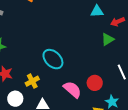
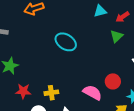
cyan ellipse: (53, 59) -> (66, 42), moved
yellow cross: (32, 81) -> (51, 93), turned 32

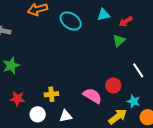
cyan ellipse: (66, 42) -> (71, 21), moved
red star: (23, 91) -> (17, 99), moved

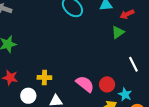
red circle: (113, 86) -> (107, 84), moved

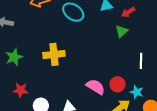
white line: (133, 64) -> (141, 61), turned 35
yellow cross: (44, 77) -> (54, 54), moved, size x1.5

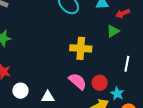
yellow cross: (54, 54) -> (81, 48), moved

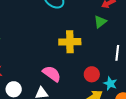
pink semicircle: (78, 81) -> (52, 74), moved

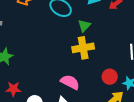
green triangle: (100, 22) -> (84, 26), moved

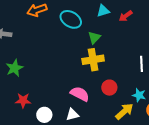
red circle: (110, 77) -> (109, 88), moved

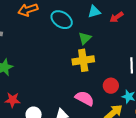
red circle: (109, 88) -> (111, 86), moved
pink semicircle: (80, 94) -> (85, 98), moved

